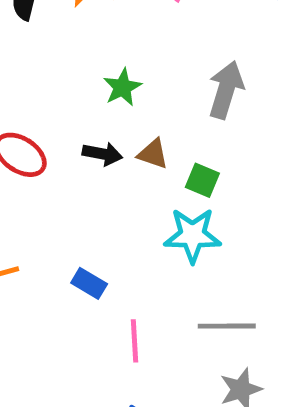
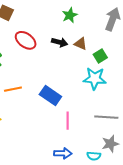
green square: (202, 180) -> (100, 56), turned 32
blue rectangle: (89, 283) -> (50, 96), size x1.5

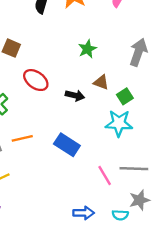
black arrow: (60, 42) -> (75, 95), moved
pink line: (68, 121) -> (105, 176), moved, turned -30

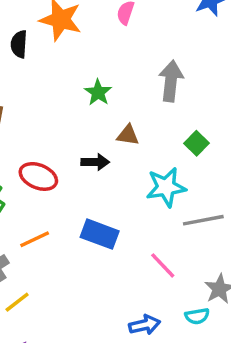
red ellipse: (36, 80) -> (38, 176), moved
green square: (125, 96) -> (197, 143), moved
gray line: (134, 169) -> (203, 220), moved

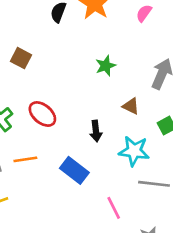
brown triangle: (128, 135) -> (131, 106), moved
black arrow: (95, 162) -> (96, 131), moved, turned 66

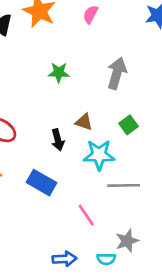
green star: (106, 66) -> (59, 73), turned 30
brown triangle: (131, 106) -> (84, 122), moved

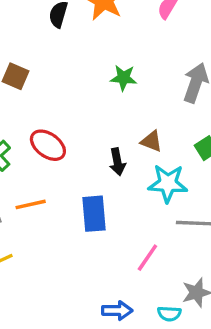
blue rectangle: (41, 183) -> (94, 214), turned 52
pink line: (86, 215) -> (147, 258), turned 65

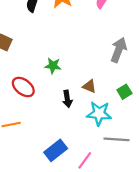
green star: (123, 78) -> (53, 66), moved
blue rectangle: (94, 214) -> (56, 150), moved, turned 55

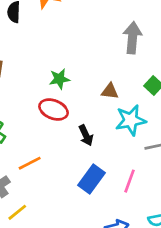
red ellipse: (23, 87) -> (54, 110), moved
black arrow: (67, 99) -> (86, 135), moved

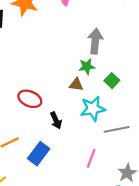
green star: (59, 79) -> (87, 67), moved
blue rectangle: (91, 179) -> (39, 154), moved

